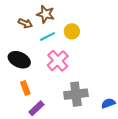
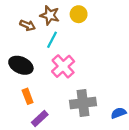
yellow circle: (72, 31) -> (79, 14), moved
cyan line: (48, 36) -> (52, 40), turned -35

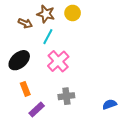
black ellipse: (21, 65) -> (19, 60), turned -65
gray cross: (83, 103) -> (66, 96), moved, size x0.7

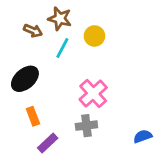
yellow circle: (73, 13) -> (95, 36), moved
pink cross: (58, 61) -> (93, 93), moved

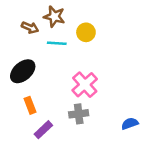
cyan line: (62, 48) -> (57, 43), turned 66

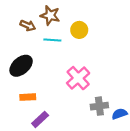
orange rectangle: (30, 105) -> (28, 97), turned -72
gray cross: (79, 114) -> (99, 106), moved

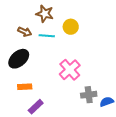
brown arrow: (28, 25) -> (25, 32), moved

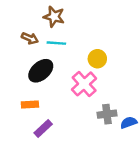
yellow circle: (71, 27) -> (97, 59), moved
black ellipse: (19, 59) -> (41, 71), moved

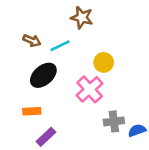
brown star: (54, 17) -> (82, 18), moved
cyan line: (56, 43) -> (60, 46), turned -30

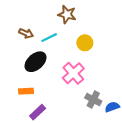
yellow circle: (104, 62) -> (85, 43), moved
gray cross: (114, 121) -> (93, 100), turned 35

